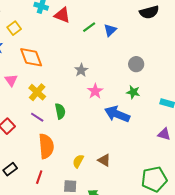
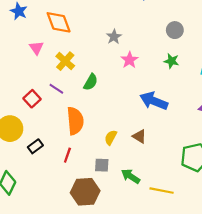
green semicircle: (60, 111) -> (91, 82), turned 42
blue arrow: (117, 114) -> (154, 101), moved
purple line: (37, 117) -> (56, 89), moved

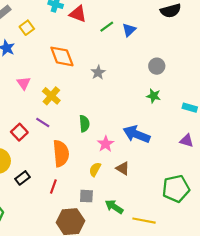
orange diamond: (59, 22) -> (62, 56), moved
pink star: (129, 60) -> (106, 144), moved
green semicircle: (91, 82) -> (84, 124), moved, turned -35

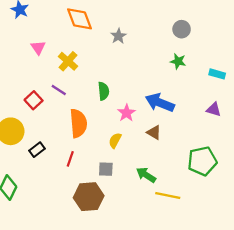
brown triangle: (123, 168) -> (154, 132), moved
green arrow: (114, 207) -> (146, 175), moved

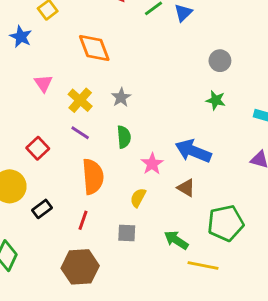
gray star: (118, 36) -> (121, 97), moved
purple line: (59, 90) -> (80, 133), moved
green pentagon: (202, 161) -> (226, 223), moved
brown hexagon: (89, 197) -> (80, 267), moved

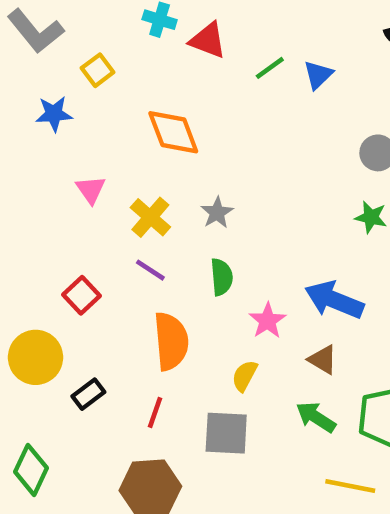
blue star: (21, 37) -> (54, 114), turned -30
gray square: (127, 233) -> (226, 433), size x1.5
green arrow: (176, 240) -> (316, 417), moved

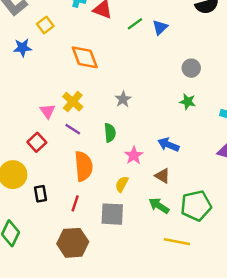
pink triangle: (91, 190) -> (48, 111), moved
gray star: (217, 213) -> (123, 99), moved
blue arrow: (334, 300) -> (168, 145), size x0.7
black rectangle: (88, 394) -> (40, 194), turned -63

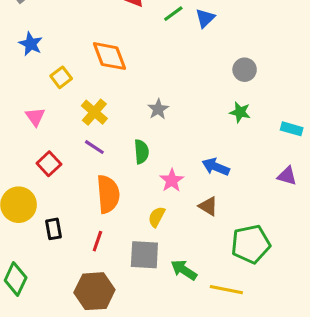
yellow square: (45, 25) -> (61, 77), moved
blue star: (22, 48) -> (31, 44), turned 30
pink triangle: (48, 111) -> (35, 117), moved
green arrow: (159, 206) -> (184, 270), moved

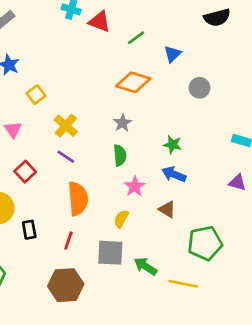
blue triangle: (205, 18) -> (172, 54), moved
orange diamond: (110, 56) -> (133, 82), moved, turned -52
green star: (240, 112) -> (172, 145), moved
green semicircle: (141, 152) -> (120, 155), moved

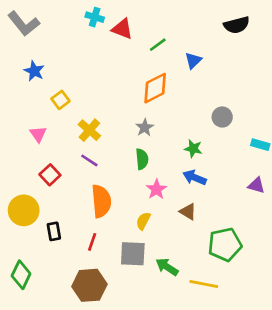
orange diamond: (133, 82) -> (155, 88), turned -44
gray circle: (200, 88) -> (222, 117), moved

